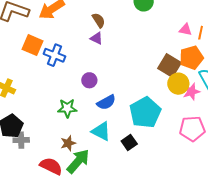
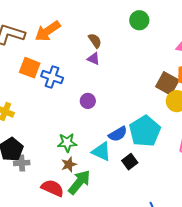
blue semicircle: (106, 102) -> (118, 134), moved
green star: (67, 108) -> (67, 143), moved

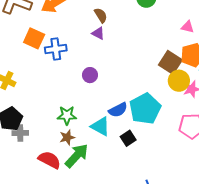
blue cross: (52, 77) -> (56, 49), turned -30

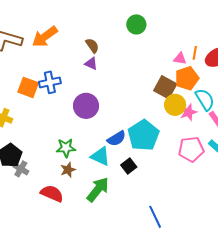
pink triangle: (187, 27) -> (180, 59), moved
orange square: (34, 38) -> (28, 87), moved
purple circle: (90, 75) -> (86, 106), size x1.6
gray cross: (20, 133) -> (21, 169), turned 35
green arrow: (77, 156) -> (98, 189), moved

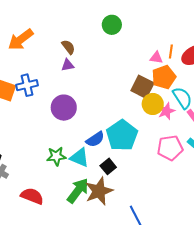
purple triangle: (91, 64) -> (68, 65), turned -32
green star: (66, 148) -> (56, 156), moved
brown star: (68, 170) -> (99, 191), moved, size x1.8

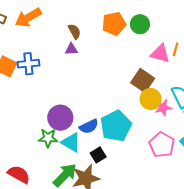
green circle: (112, 25) -> (140, 24), moved
pink triangle: (156, 58) -> (160, 53), size x1.5
orange pentagon: (164, 77) -> (114, 24), moved
purple circle: (64, 108) -> (60, 118), moved
pink pentagon: (170, 148) -> (162, 145), turned 30

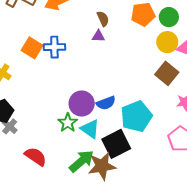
yellow circle: (151, 99) -> (167, 42), moved
blue semicircle: (89, 126) -> (106, 103), moved
green star: (48, 138) -> (68, 123), turned 30
black square: (98, 155) -> (116, 144), size x1.8

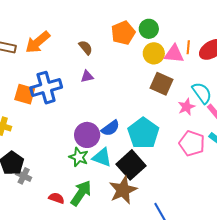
purple triangle: (98, 36) -> (87, 77), moved
blue cross: (54, 47) -> (46, 88), size x1.4
red semicircle: (36, 156) -> (56, 198), size x0.7
green arrow: (81, 161) -> (81, 193), moved

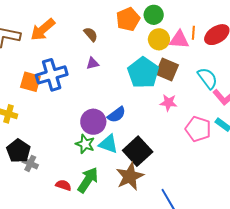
pink star: (186, 107) -> (168, 103), moved, turned 30
cyan pentagon: (143, 133) -> (143, 73), moved

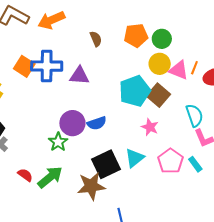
purple triangle: (93, 63) -> (79, 76), moved, size x1.5
cyan triangle: (108, 144) -> (135, 158), moved, turned 45

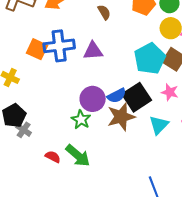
black square: (106, 164) -> (137, 97), moved
green arrow: (50, 177) -> (78, 155), turned 88
brown star: (91, 186) -> (121, 117), moved

